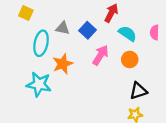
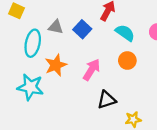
pink arrow: (100, 55) -> (92, 70), moved
black triangle: (138, 91) -> (107, 100), moved

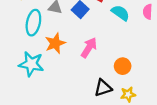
orange circle: (127, 61) -> (123, 66), moved
black triangle: (107, 100) -> (103, 88), moved

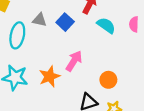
orange star: (55, 43) -> (50, 76), moved

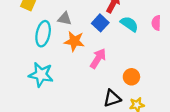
blue square: (65, 22) -> (100, 23), moved
orange star: (50, 76) -> (74, 41), moved, turned 30

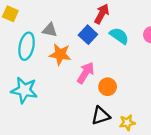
orange circle: (131, 77) -> (108, 87), moved

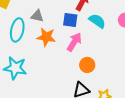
blue square: (88, 35) -> (70, 20), turned -35
pink arrow: (86, 73) -> (74, 42), moved

